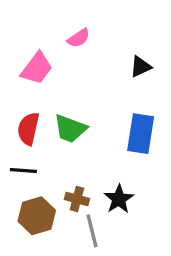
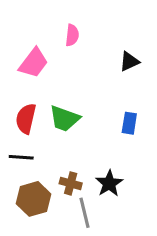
pink semicircle: (79, 38) -> (72, 35), turned -50
blue rectangle: (141, 134) -> (129, 123), size x0.6

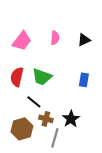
pink semicircle: (72, 35) -> (55, 38), moved
black line: (21, 157) -> (34, 102), moved, turned 35
gray line: (85, 213) -> (55, 138), turned 30

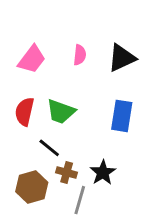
black triangle: (84, 40) -> (122, 58), size x1.5
blue rectangle: (84, 80) -> (122, 116), size x1.5

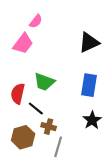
pink semicircle: (80, 55) -> (36, 21), moved, turned 32
red semicircle: (24, 112) -> (18, 94), moved
black star: (103, 173) -> (92, 120), moved

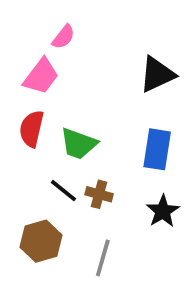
red semicircle: (18, 94) -> (32, 129), moved
brown cross: (49, 127) -> (99, 194), moved

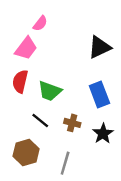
blue rectangle: (157, 149) -> (99, 94), turned -30
brown cross: (99, 194) -> (72, 123), moved

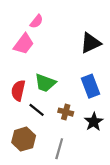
red semicircle: (20, 81) -> (18, 90), moved

